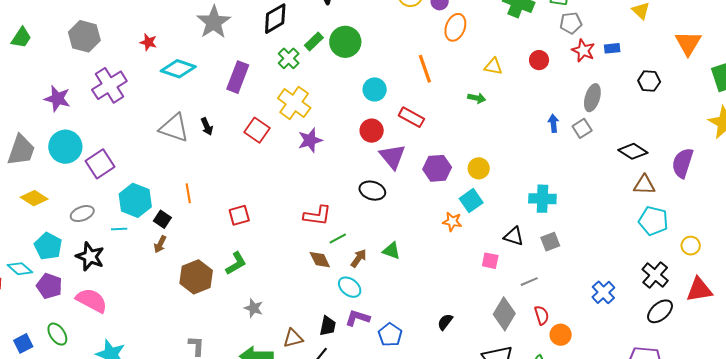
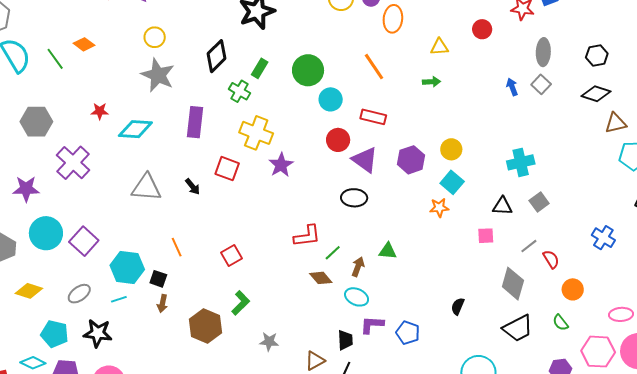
green circle: (345, 42) -> (308, 70), moved
black hexagon: (649, 81) -> (597, 56), moved
black arrow: (207, 126) -> (193, 187), moved
red semicircle: (542, 315) -> (551, 259), moved

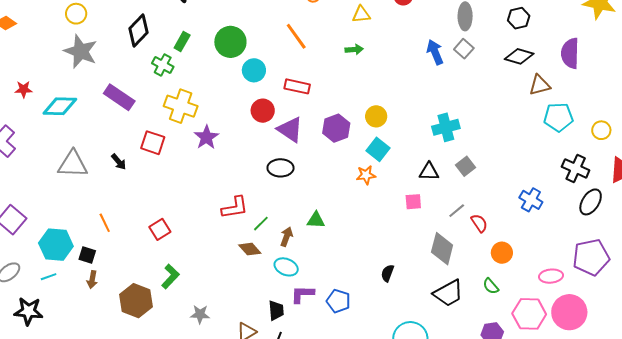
blue arrow: (512, 87) -> (435, 52), size x1.4
purple rectangle: (195, 122) -> (119, 97), turned -60

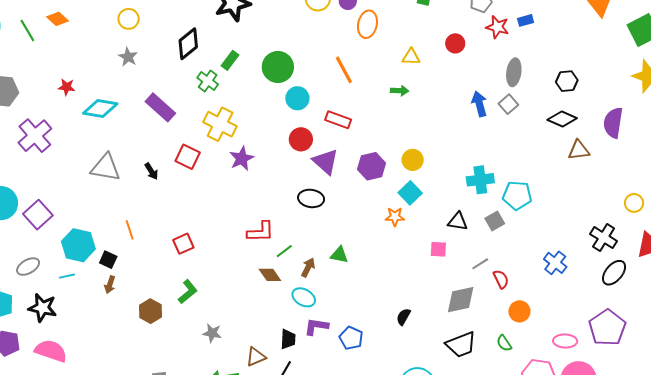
gray star: (81, 51) -> (128, 57), size x0.6
cyan pentagon: (558, 117) -> (517, 195), moved
gray diamond: (442, 249) -> (461, 300), turned 56
purple pentagon: (591, 257) -> (607, 328), turned -30
brown hexagon: (136, 301) -> (150, 311), size x0.7

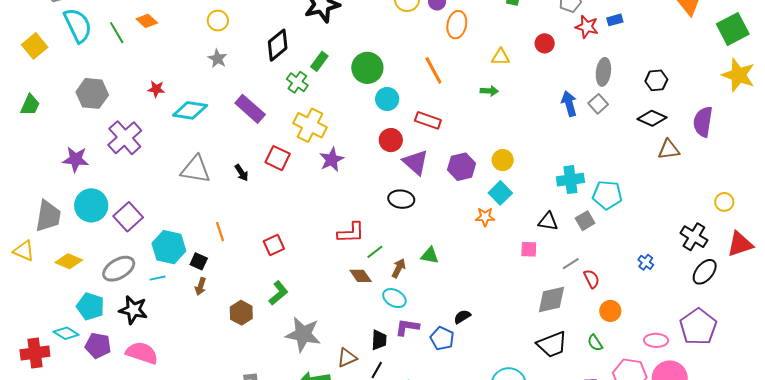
blue cross: (555, 263) -> (646, 262), size x0.7
gray ellipse: (28, 267) -> (119, 269), size x1.4
black semicircle: (403, 317) -> (462, 317), moved, turned 30
gray star: (212, 333) -> (303, 334), size x1.8

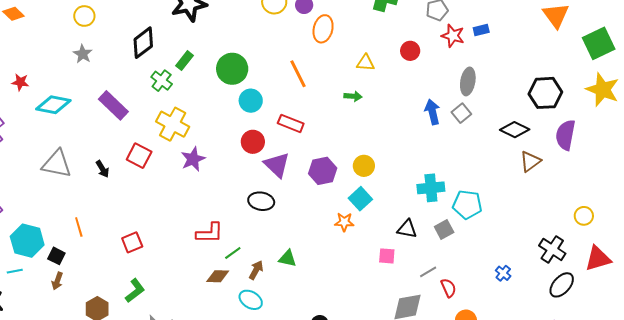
black hexagon: (656, 80) -> (545, 93), moved, size x1.5
brown triangle: (669, 149) -> (530, 161), turned -30
brown diamond: (361, 276) -> (218, 276), turned -55

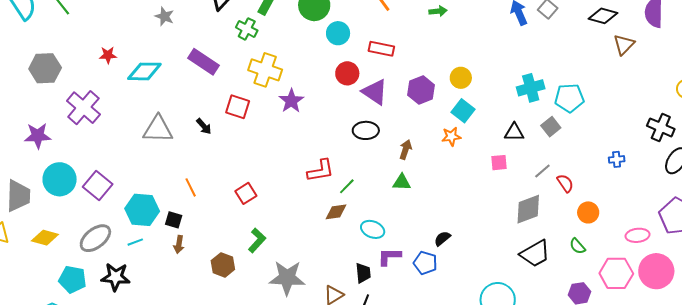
brown arrow: (256, 270) -> (406, 149), moved
blue cross: (503, 273) -> (617, 159), turned -35

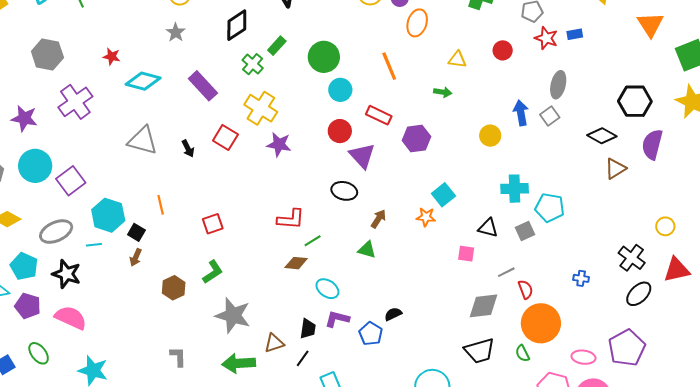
yellow circle: (461, 78) -> (490, 136), moved
purple hexagon: (421, 90) -> (416, 138), moved
purple star: (291, 101) -> (279, 144), turned 30
orange circle: (588, 212) -> (541, 323), size x1.8

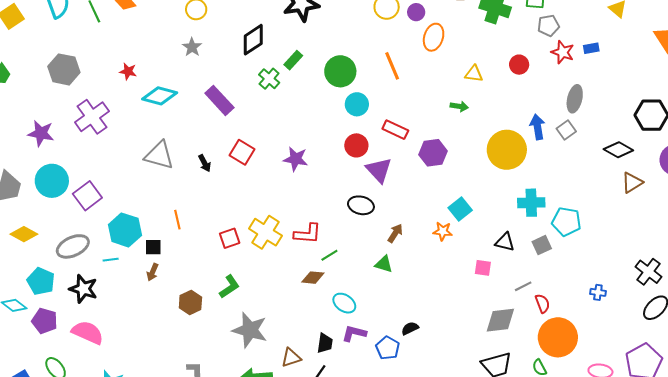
orange line: (389, 66) -> (392, 66), moved
yellow cross: (261, 108) -> (266, 232), moved
yellow circle: (490, 136) -> (507, 150), size x1.8
black square: (136, 232) -> (153, 247), turned -30

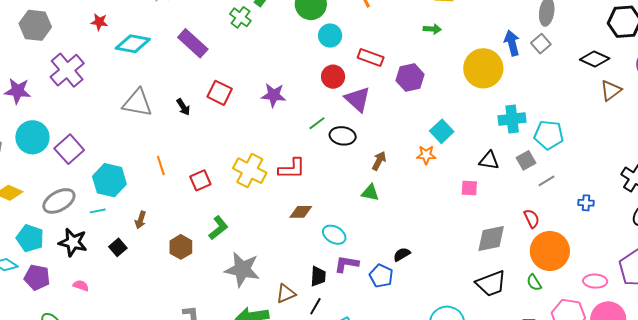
red square: (230, 238) -> (200, 180), moved
black square: (153, 247) -> (118, 247), moved, turned -36
green line: (329, 255) -> (317, 123), moved
gray line: (523, 286) -> (547, 181), moved
pink semicircle: (88, 333) -> (81, 286), size x0.5

